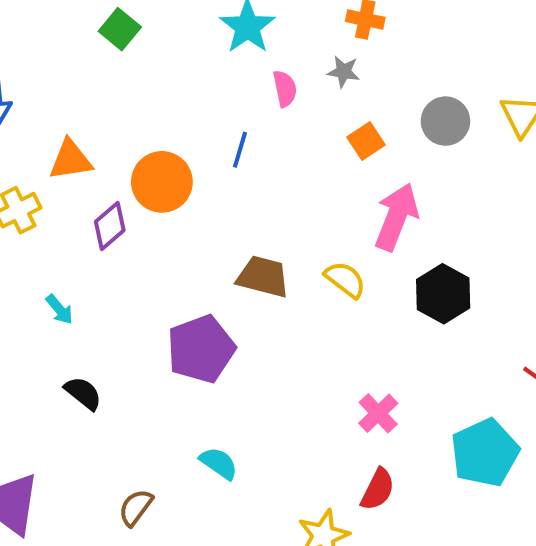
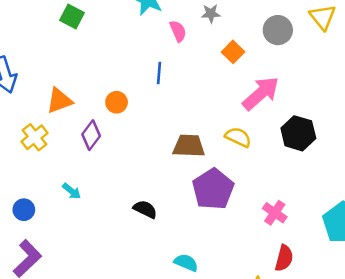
orange circle: (162, 182) -> (117, 102), size x0.6
pink arrow: (396, 217) -> (261, 93), turned 39
purple pentagon: (201, 349) -> (213, 189), moved
black semicircle: (83, 393) -> (145, 209), moved

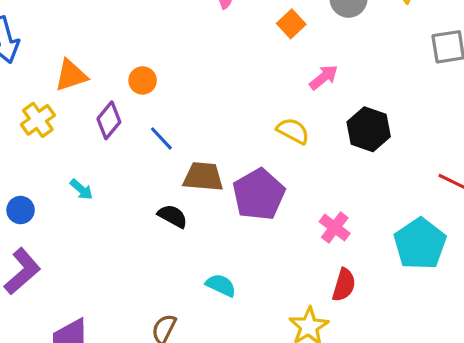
blue line: (159, 73) -> (161, 138), moved, turned -50
pink arrow: (261, 93) -> (324, 77), size x0.6
brown trapezoid: (189, 146) -> (203, 177), moved

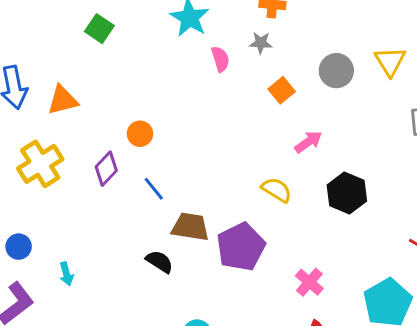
orange triangle: (71, 75) -> (63, 100), moved
yellow cross: (38, 120) -> (40, 164), size x1.4
cyan arrow: (81, 189) -> (66, 274), moved, turned 30

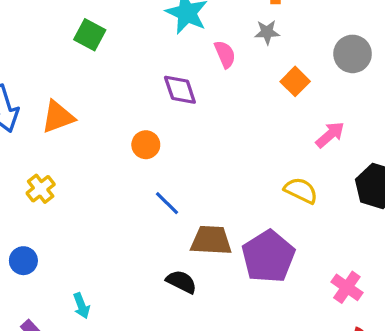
yellow cross: (40, 164) -> (41, 189), size x0.6
purple diamond: (106, 169) -> (180, 90), moved, turned -56
blue circle: (19, 247) -> (23, 261), moved

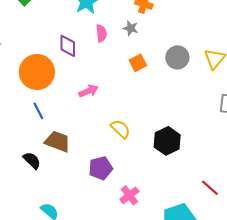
pink arrow: (330, 135) -> (88, 91), moved
orange circle: (146, 145) -> (37, 72), size x2.0
purple pentagon: (268, 256) -> (101, 168), moved, size x0.7

